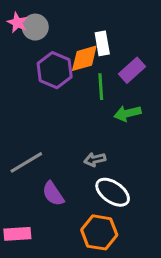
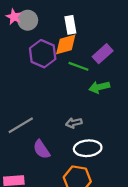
white rectangle: (102, 43) -> (70, 25), moved
green line: (101, 87) -> (78, 66), turned -66
white ellipse: (113, 192) -> (88, 148), turned -40

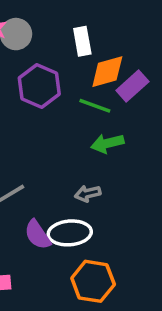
orange diamond: (66, 44) -> (107, 72), moved
green arrow: (99, 87) -> (107, 143), moved
white ellipse: (88, 148) -> (70, 233), moved

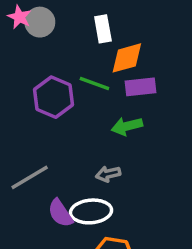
purple hexagon: (39, 86) -> (54, 97), moved
purple rectangle: (132, 86) -> (141, 87), moved, turned 36
green line: (95, 106) -> (94, 84), moved

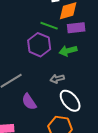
purple hexagon: (54, 97) -> (39, 45), moved
white ellipse: (91, 211) -> (70, 101), moved, turned 55

